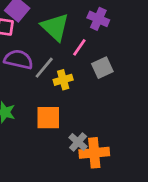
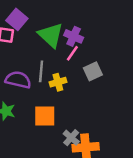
purple cross: (98, 19) -> (74, 36), moved
purple semicircle: (18, 59) -> (18, 80), moved
gray line: (44, 68) -> (41, 71), turned -35

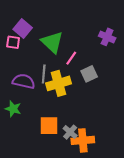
purple cross: (74, 36) -> (107, 37), moved
yellow cross: (58, 82) -> (59, 83), size x1.6
orange square: (45, 116) -> (49, 126), moved

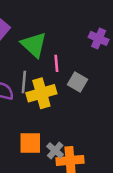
pink line: (71, 58) -> (56, 63), turned -40
gray square: (89, 74) -> (77, 82), turned -35

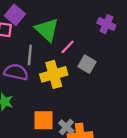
pink line: (56, 63) -> (68, 47), turned 49
gray line: (24, 82) -> (30, 55), moved

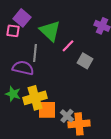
yellow cross: (54, 74) -> (35, 98), moved

